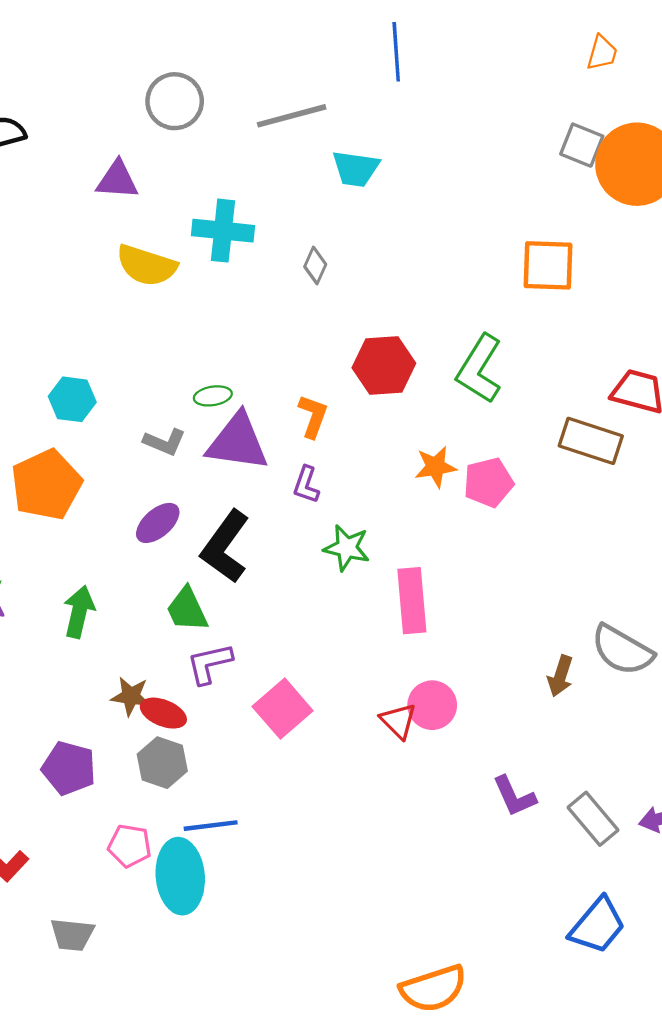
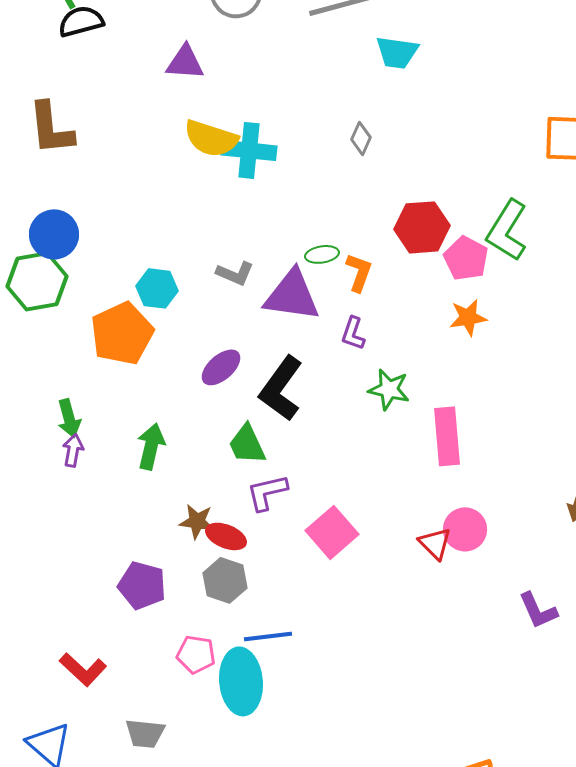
cyan cross: (223, 231) -> (249, 150), moved
green ellipse: (213, 396) -> (322, 254), moved
cyan hexagon: (72, 399) -> (157, 288), moved
gray L-shape: (164, 442) -> (235, 273), moved
pink pentagon: (488, 482) -> (466, 258), moved, turned -30

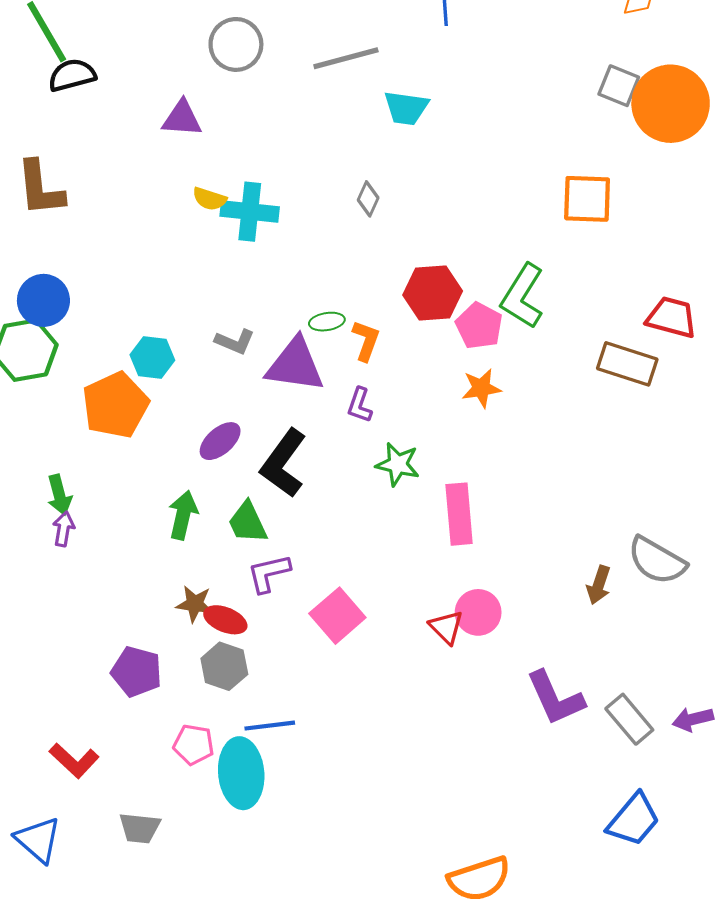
yellow semicircle: (211, 138) -> (209, 199), size x0.6
green arrow: (151, 446) -> (183, 515), moved
purple L-shape: (538, 610) -> (555, 698), size x1.4

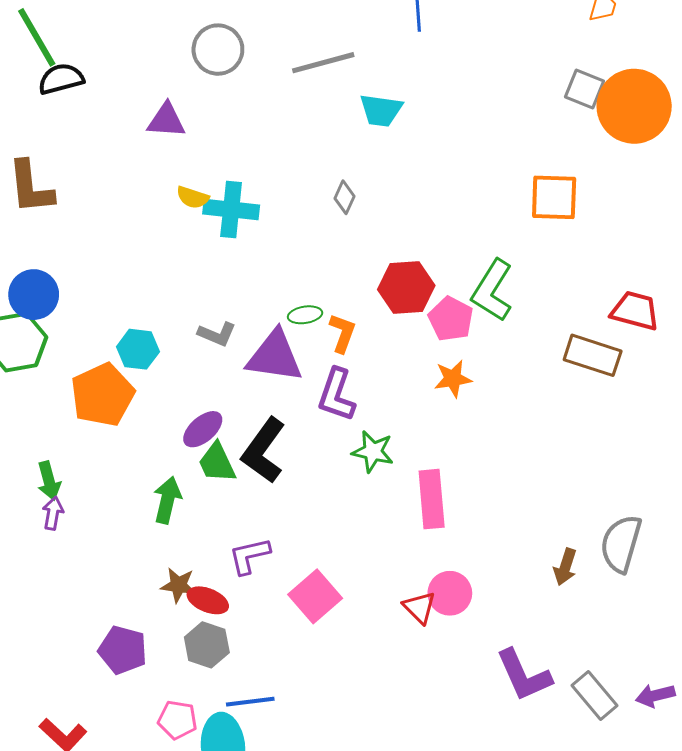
purple L-shape: (360, 405) -> (336, 395), size x1.6
green trapezoid: (248, 522) -> (217, 463), moved
gray semicircle: (657, 561) -> (621, 544), turned 76

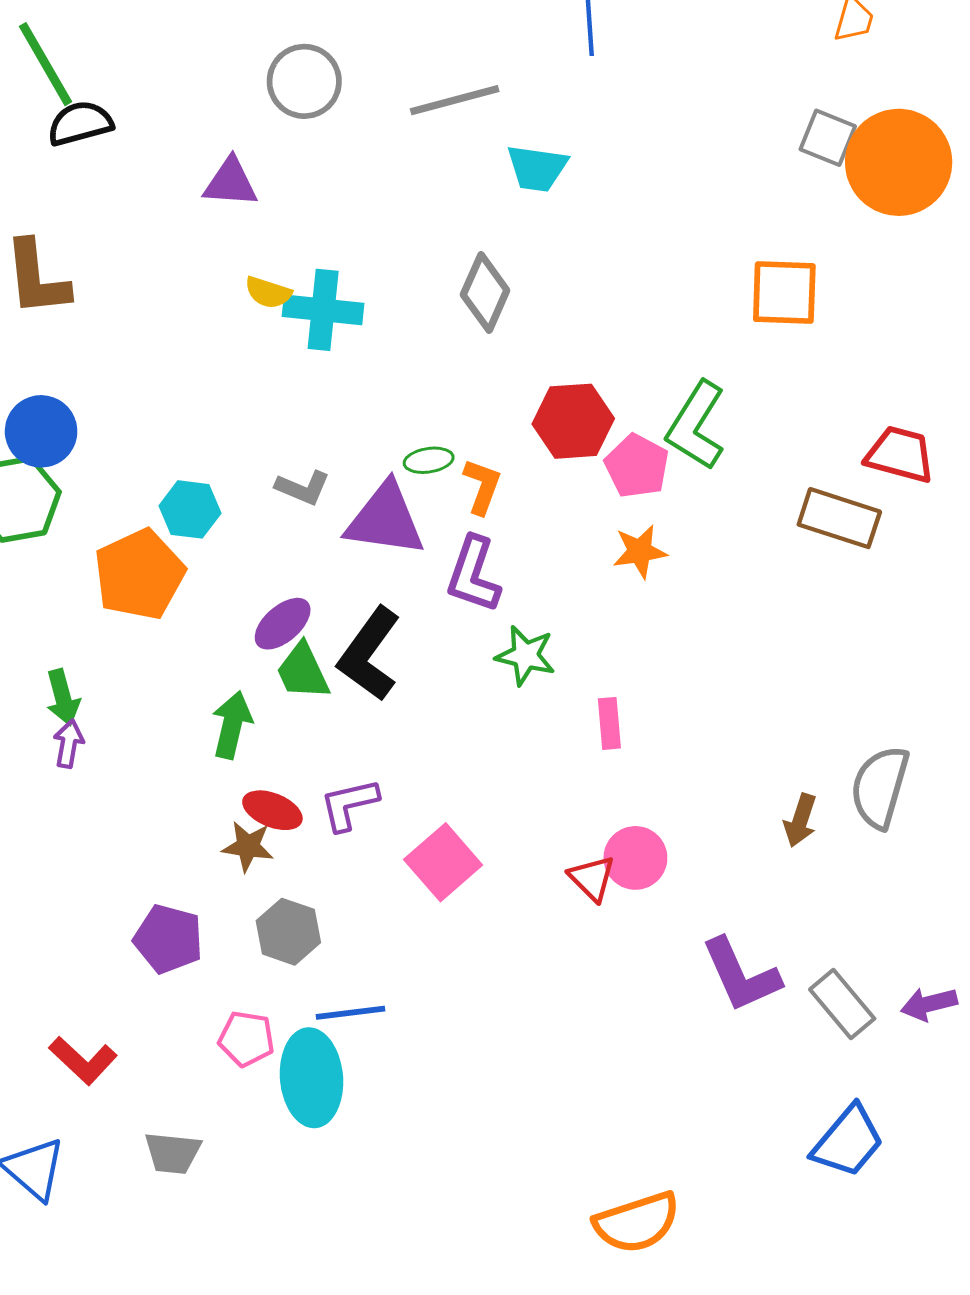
gray diamond: (345, 197) -> (485, 293), size x1.6
pink rectangle: (432, 499) -> (609, 723), size x0.6
red ellipse: (208, 600) -> (272, 810), moved

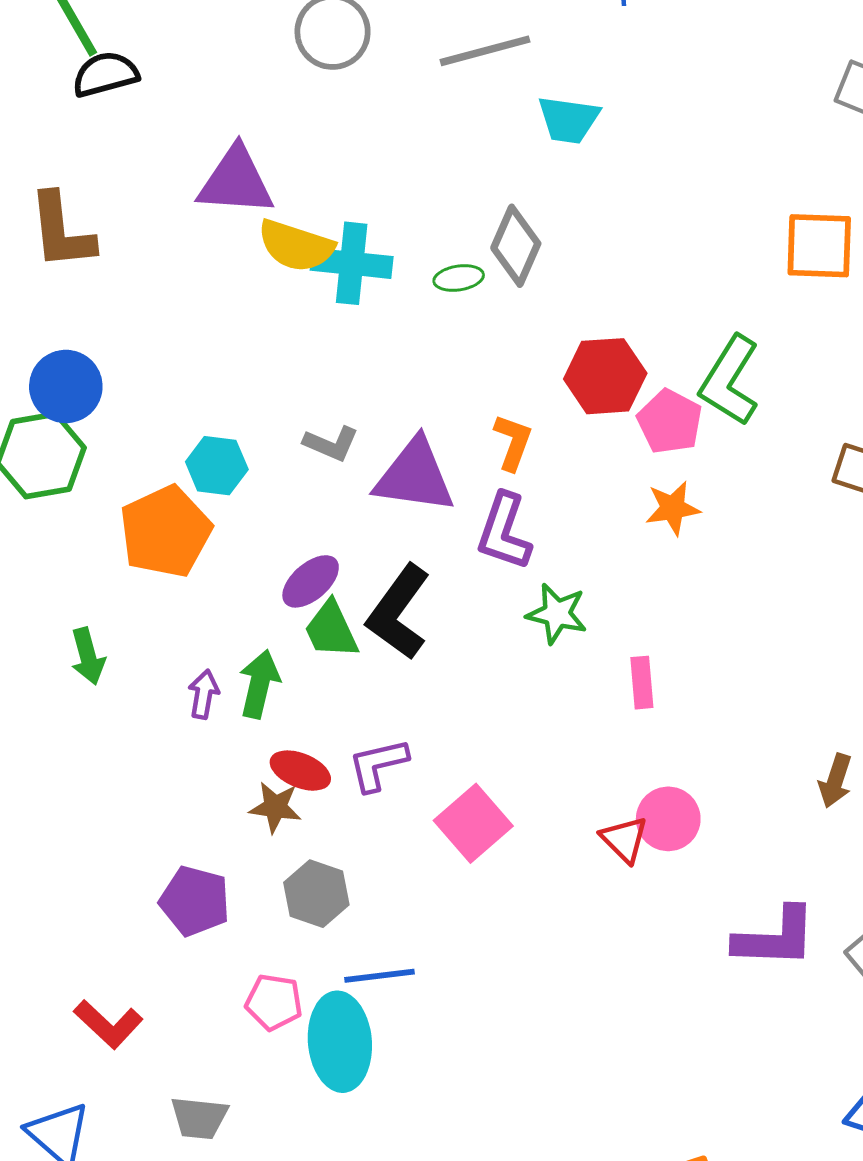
purple triangle: (231, 183) -> (236, 181), moved, size x1.4
yellow semicircle: (268, 293) -> (296, 246), size x1.6
green ellipse: (429, 460) -> (459, 278), moved
purple arrow: (69, 744) -> (204, 694), moved
purple L-shape: (741, 975) -> (775, 938), turned -64

